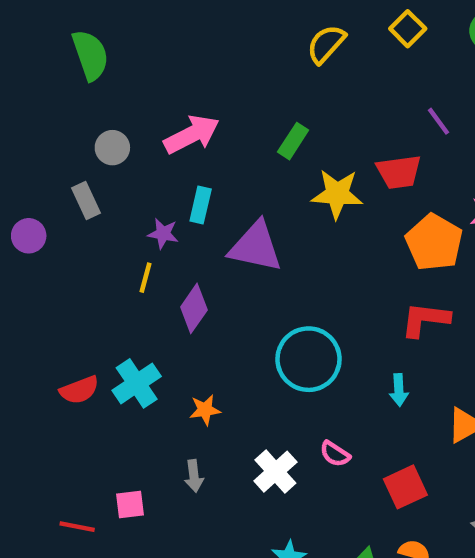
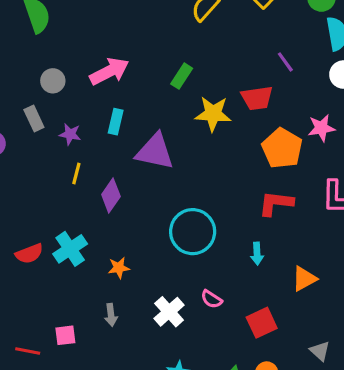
purple star: (163, 234) -> (70, 134), moved

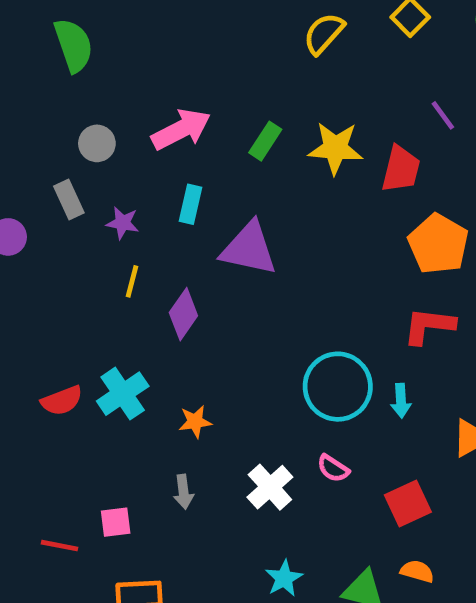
green rectangle: (182, 76) -> (265, 141), moved
red trapezoid: (257, 98) -> (401, 169), turned -68
yellow star: (213, 114) -> (335, 148), moved
cyan circle: (193, 232) -> (338, 387), moved

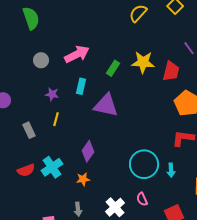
green rectangle: (265, 141) -> (113, 68), moved
gray rectangle: (69, 200) -> (29, 130), moved
purple diamond: (183, 314) -> (88, 151), moved
pink semicircle: (333, 468) -> (142, 199), turned 32

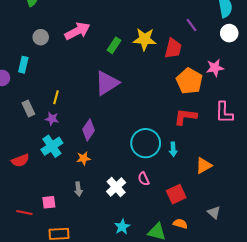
cyan rectangle: (81, 86) -> (23, 65), moved
purple star: (52, 94) -> (52, 119), moved
purple triangle: (106, 105) -> (107, 83), turned -44
red semicircle: (26, 170) -> (20, 160), moved

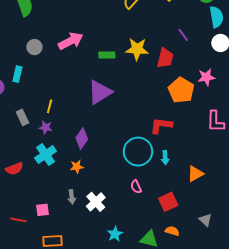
green rectangle: (114, 45) -> (107, 55), turned 56
red L-shape: (185, 117) -> (161, 125), moved
white cross: (116, 187) -> (96, 202), moved

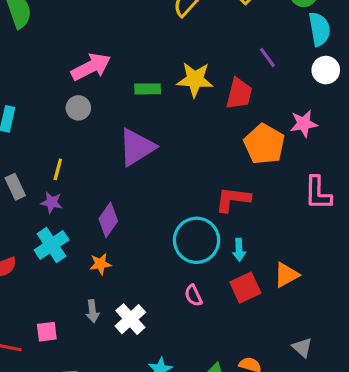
gray circle: (34, 47) -> (78, 108), moved
red square: (168, 202) -> (245, 288), moved

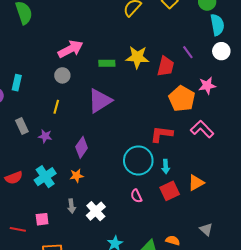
purple line: (267, 57) -> (188, 52), moved
yellow line: (58, 169) -> (56, 107), moved
pink L-shape: (318, 193) -> (202, 129), moved, turned 135
cyan cross: (52, 245) -> (45, 177), moved

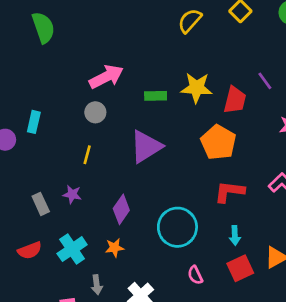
orange pentagon: (182, 99) -> (218, 142), moved
gray rectangle: (22, 126) -> (41, 204), moved
cyan circle: (138, 160) -> (177, 227), moved
gray arrow: (71, 206) -> (97, 285), moved

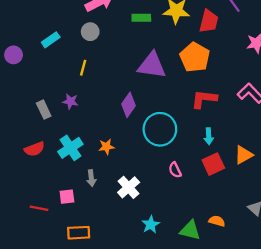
cyan rectangle: (34, 122) -> (51, 40), moved, turned 42
purple triangle: (146, 147) -> (152, 65), moved, turned 40
purple diamond: (121, 209) -> (129, 105), moved

